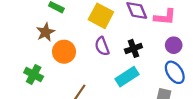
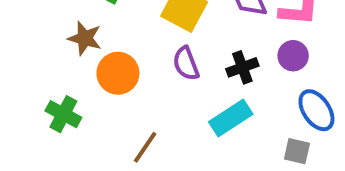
brown star: (46, 32) -> (85, 38), turned -30
purple circle: (174, 45) -> (293, 56), moved

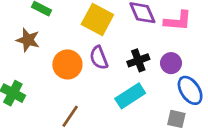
purple circle: (293, 56) -> (171, 63), moved
orange circle: (118, 73) -> (67, 64), moved

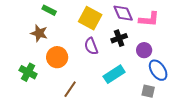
black cross: (138, 60) -> (119, 38), moved
orange circle: (67, 64) -> (57, 57), moved

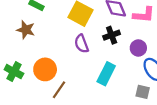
orange circle: (57, 57) -> (45, 69), moved
cyan rectangle: (114, 74) -> (106, 74), turned -30

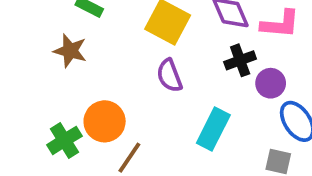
black cross: (112, 35) -> (240, 60), moved
green cross: (14, 72) -> (64, 140), moved, turned 30

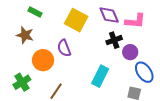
purple semicircle: (169, 76) -> (64, 48), moved
orange circle: (105, 121) -> (43, 60), moved

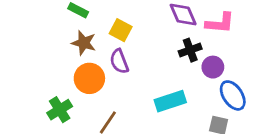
yellow square: (76, 20) -> (121, 30), moved, size x0.7
brown star: (25, 35) -> (84, 43), moved
cyan rectangle: (100, 76) -> (170, 101), turned 45

